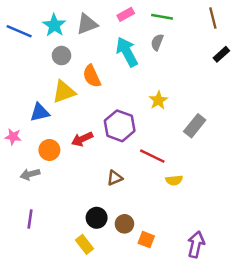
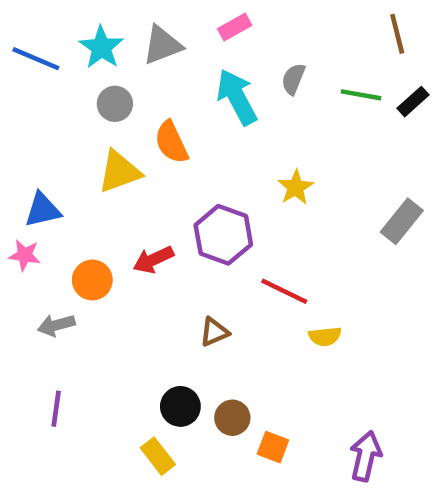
green line: (162, 17) -> (361, 95), moved
blue triangle: (40, 112) -> (43, 210), moved
gray rectangle: (195, 126) -> (402, 221), moved

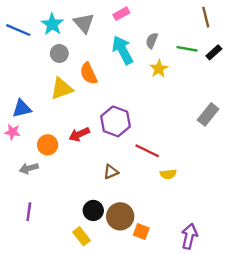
gray triangle: (162, 45) -> (84, 23), turned -50
yellow star: (296, 187) -> (159, 69), moved
brown circle: (232, 418) -> (120, 216), size x1.5

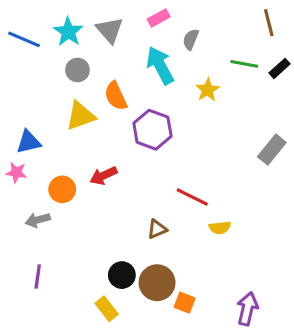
gray semicircle: (152, 41) -> (191, 39), moved
purple hexagon: (116, 121) -> (152, 130), moved
brown triangle: (111, 172) -> (157, 229), moved

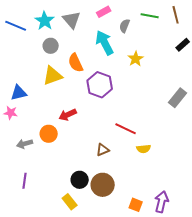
green line: (244, 64) -> (150, 16), moved
orange circle: (62, 189) -> (49, 134), moved
orange square: (185, 303) -> (136, 205), moved

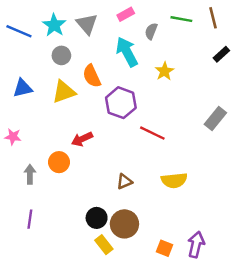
blue triangle: (19, 93) -> (23, 88), moved
red line: (126, 129) -> (152, 133), moved
gray arrow: (25, 144) -> (30, 174), turned 105
yellow semicircle: (144, 149) -> (174, 180), size x1.5
yellow rectangle: (70, 202) -> (104, 245), moved

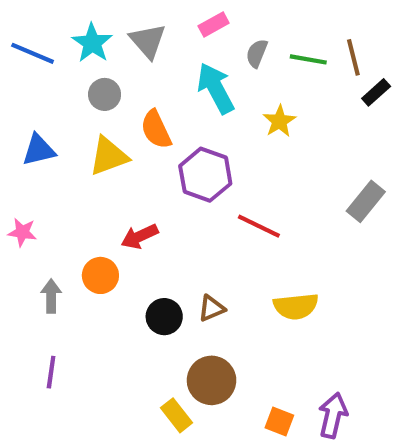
brown line: (213, 18) -> (353, 57), moved
green line: (181, 19) -> (308, 59), moved
black circle: (97, 218) -> (164, 317), moved

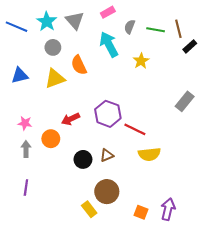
purple hexagon: (205, 175) -> (108, 114), moved
red line: (259, 226) -> (135, 129), moved
pink star: (22, 232) -> (25, 123), moved

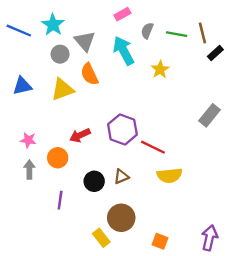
gray triangle: (75, 20) -> (85, 41), moved
purple line: (26, 187) -> (60, 200), moved
purple arrow: (168, 209) -> (210, 238), moved

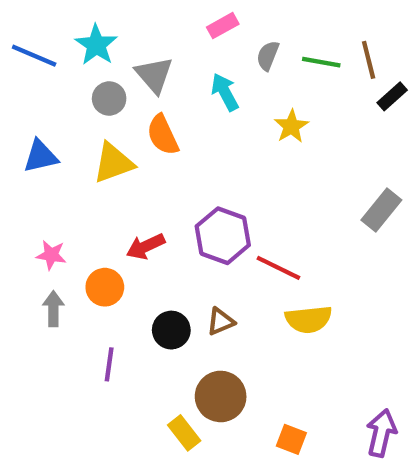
cyan arrow: (124, 51) -> (225, 92), size x0.7

